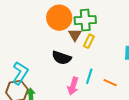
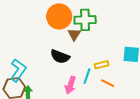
yellow rectangle: (89, 41) -> (102, 65), moved, turned 48

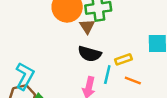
black semicircle: (60, 57) -> (90, 54), moved

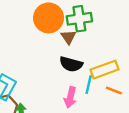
yellow rectangle: (123, 59) -> (105, 70), size x1.6

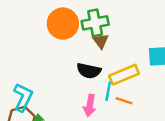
brown triangle: (68, 37) -> (101, 41), moved
orange line: (114, 90) -> (124, 101), moved

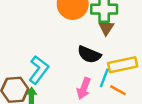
cyan L-shape: (23, 97) -> (39, 70), moved

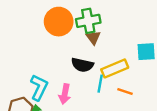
pink arrow: (84, 88) -> (65, 94), moved
orange line: (118, 90) -> (125, 91), moved

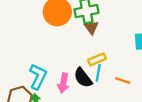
black semicircle: (82, 65) -> (83, 78), moved, turned 40
yellow rectangle: (115, 68) -> (97, 59), moved, size x0.7

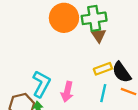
cyan line: (98, 73) -> (103, 93), moved
black semicircle: (83, 78) -> (122, 72), moved

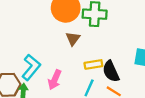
brown triangle: (99, 35) -> (73, 39), moved

